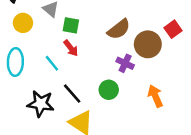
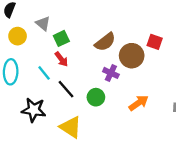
green square: (71, 25) -> (61, 38), turned -35
red square: (173, 29) -> (155, 42), turned -35
black line: (72, 94) -> (66, 89), moved
orange arrow: (155, 96) -> (139, 103), turned 78

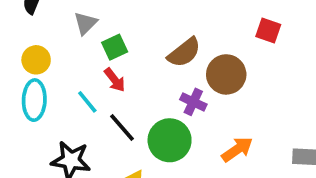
gray triangle: (43, 23) -> (85, 23), turned 35
yellow circle: (18, 36) -> (36, 60), moved
red square: (155, 42) -> (268, 31), moved
green circle: (96, 97) -> (170, 140), size x1.5

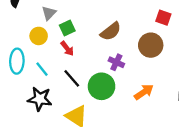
yellow circle: (36, 60) -> (39, 36), moved
brown circle: (226, 74) -> (151, 45), moved
cyan line: (87, 102) -> (42, 69), moved

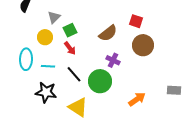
red square: (163, 18) -> (136, 21), moved
cyan line: (42, 69) -> (48, 66), turned -48
orange arrow: (144, 92) -> (137, 99), moved

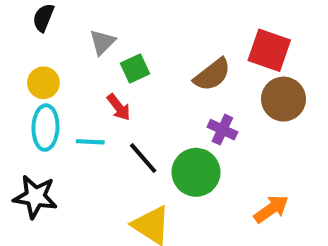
red square: (136, 21) -> (269, 50), size x1.5
yellow circle: (45, 37) -> (43, 83), moved
red arrow: (70, 48) -> (119, 107), moved
black star: (46, 92) -> (35, 197), moved

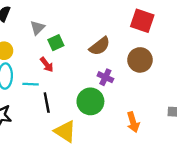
red square: (269, 50) -> (142, 21), moved
black line: (143, 158) -> (47, 103), moved, turned 30
orange arrow: (271, 209) -> (133, 122), turned 108

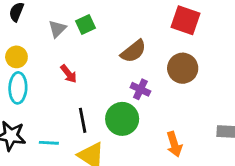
green square: (56, 43) -> (86, 25), moved
cyan line: (31, 84) -> (49, 143), moved
black line: (47, 103) -> (83, 120), moved

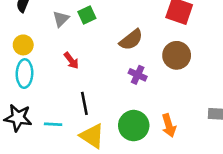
green circle: (122, 119) -> (134, 126), moved

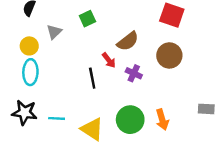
gray triangle: (61, 19) -> (54, 32), moved
red arrow: (71, 61) -> (109, 60), moved
black line: (84, 103) -> (92, 78), moved

